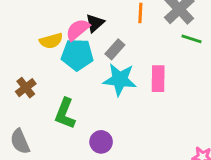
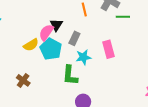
cyan pentagon: (77, 55) -> (51, 49), turned -30
cyan star: (120, 79) -> (83, 57), size x0.7
green L-shape: (65, 113) -> (70, 75), moved

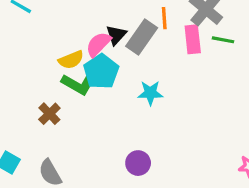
gray rectangle: (74, 38) -> (142, 37), moved, size x1.5
pink rectangle: (109, 49) -> (193, 39), moved
green L-shape: (70, 75) -> (79, 84), moved, turned -75

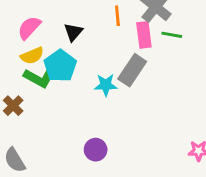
gray rectangle: (142, 37) -> (132, 70), moved
pink semicircle: (98, 44) -> (29, 28), moved

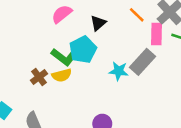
orange line: (117, 16) -> (137, 15), turned -49
yellow semicircle: (32, 56) -> (62, 75), moved

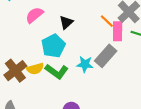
orange line: (137, 15) -> (107, 21), moved
green L-shape: (64, 57) -> (57, 71), moved
brown cross: (39, 77) -> (15, 71), size x1.5

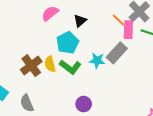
yellow semicircle: (35, 69) -> (50, 64), turned 91

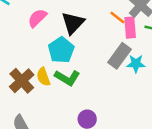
black triangle: (80, 21) -> (73, 23), size x1.5
cyan star: (97, 60) -> (136, 64), moved

